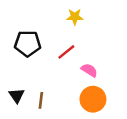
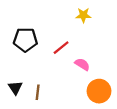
yellow star: (75, 17) -> (83, 15), moved
orange circle: (93, 99) -> (99, 91), moved

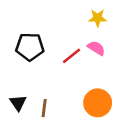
pink semicircle: (82, 64) -> (96, 48), moved
orange circle: (99, 91) -> (98, 103), moved

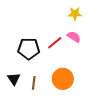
black pentagon: (30, 47) -> (29, 49), moved
orange circle: (98, 103) -> (63, 79), moved

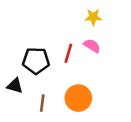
red line: (55, 43) -> (68, 53), turned -35
black triangle: (14, 79) -> (15, 86), moved, turned -40

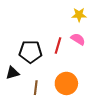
black triangle: (15, 86) -> (13, 73), turned -32

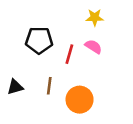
black pentagon: (30, 52) -> (39, 40), moved
brown line: (36, 88) -> (49, 86), moved

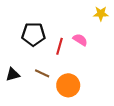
yellow star: (95, 17) -> (101, 14), moved
brown line: (49, 86) -> (42, 73), turned -72

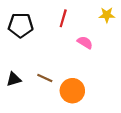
black pentagon: (33, 34) -> (21, 25), moved
red line: (60, 46) -> (63, 18), moved

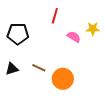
yellow star: (107, 15) -> (93, 29), moved
black pentagon: (21, 25) -> (18, 34), moved

